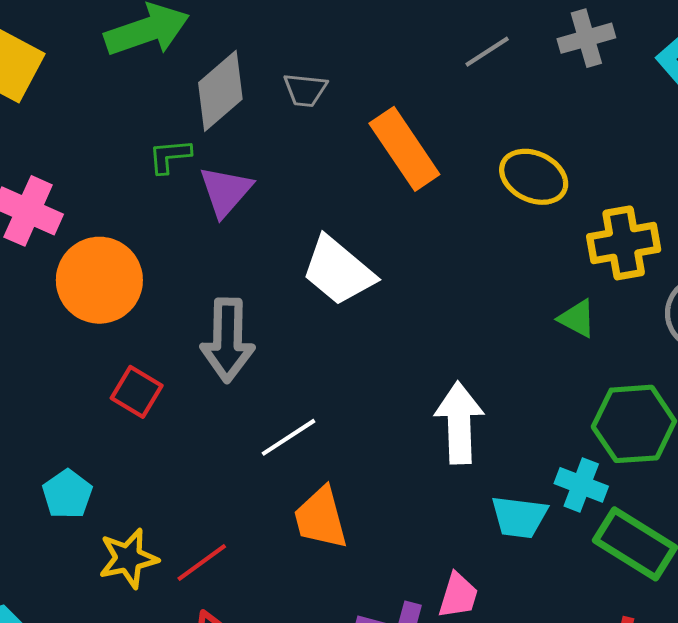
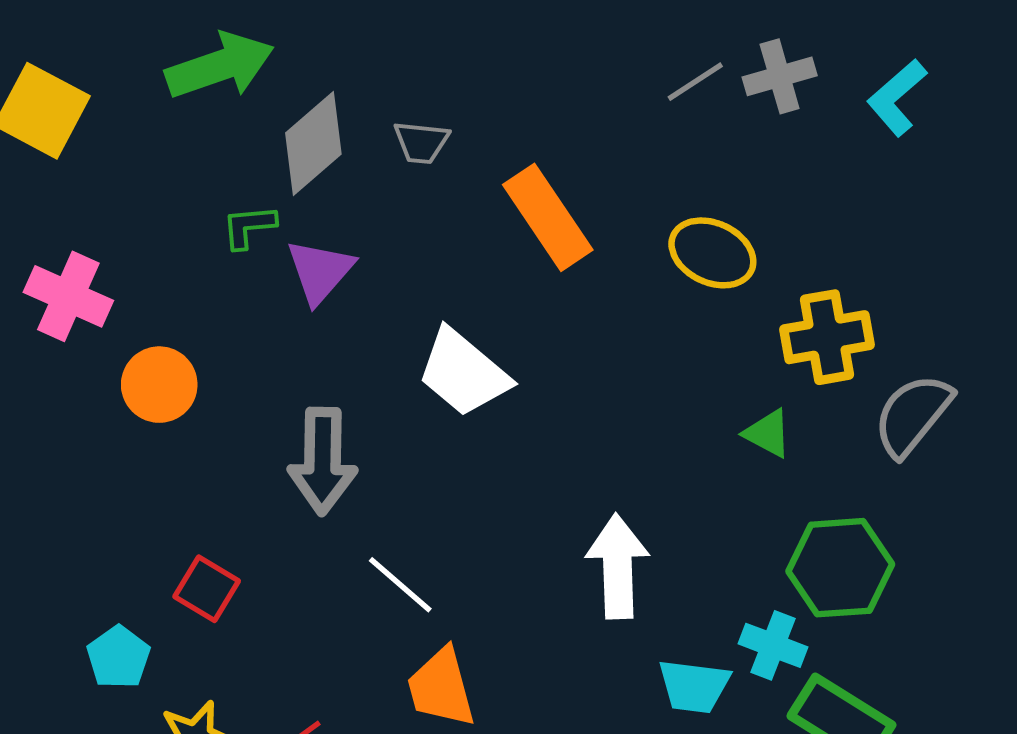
gray line: (487, 52) -> (695, 82), moved
orange circle: (99, 280) -> (159, 385), size x0.7
red square: (137, 392) -> (207, 589), moved
white line: (289, 437) -> (400, 585), turned 74

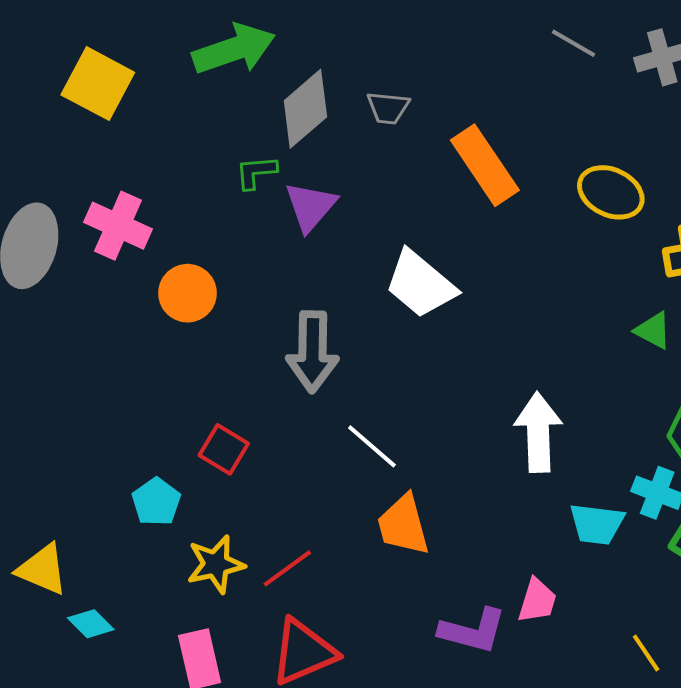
gray line: (695, 82) -> (574, 43), moved, turned 63

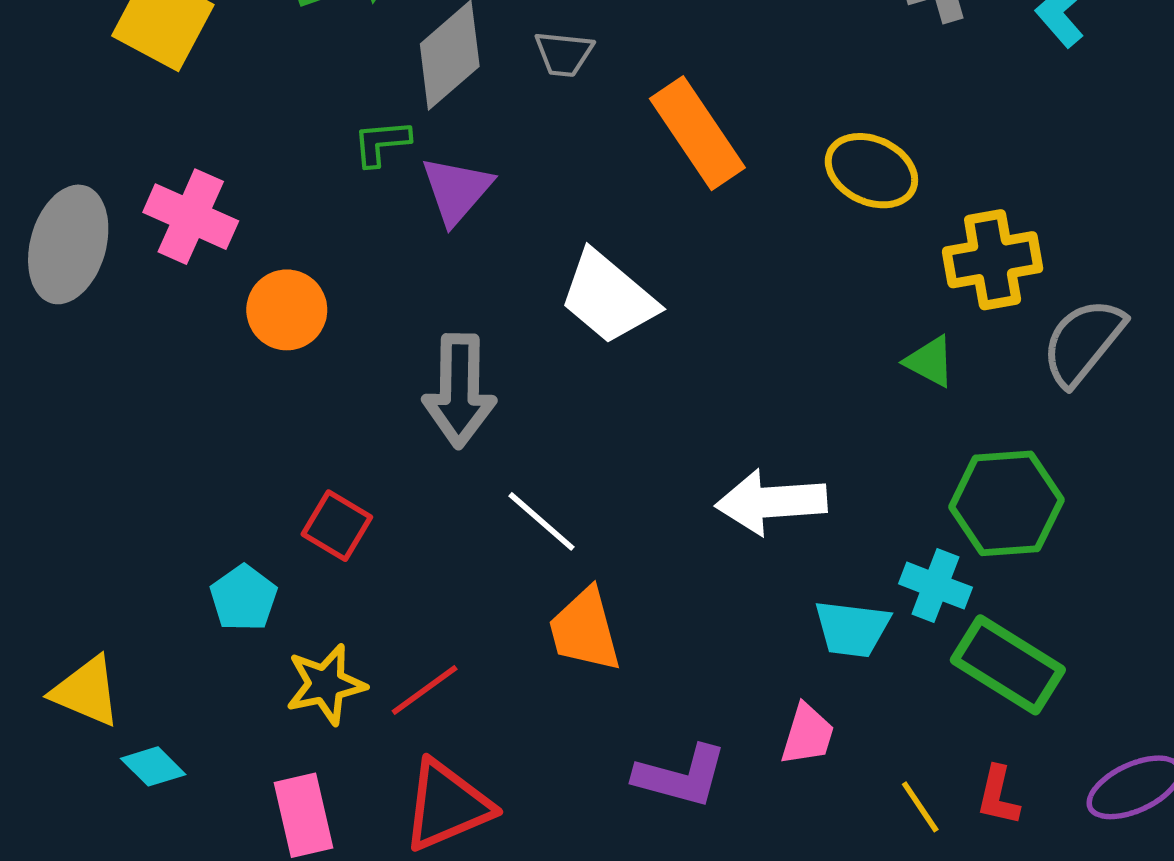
white arrow: (538, 432) -> (771, 502), turned -92
pink trapezoid: (537, 601) -> (807, 734), moved

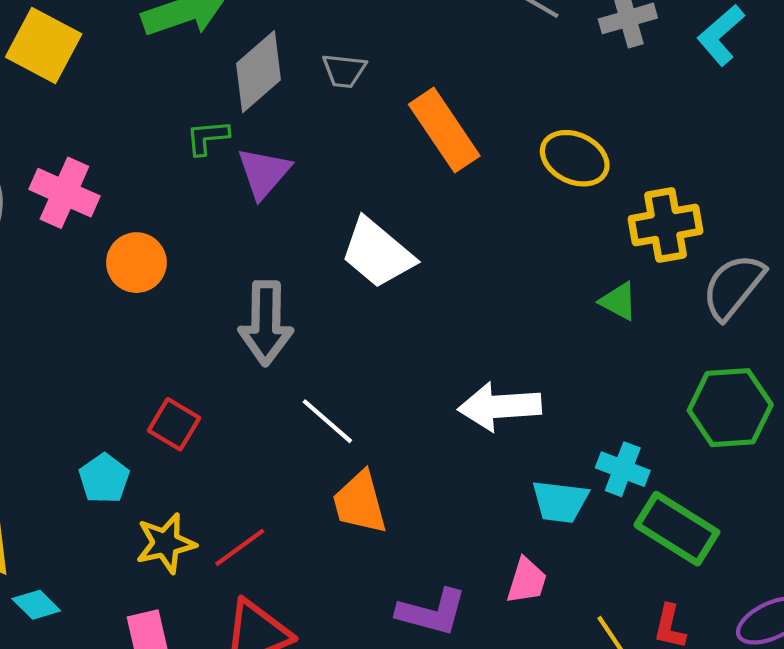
green hexagon: (1006, 503) -> (730, 408), moved

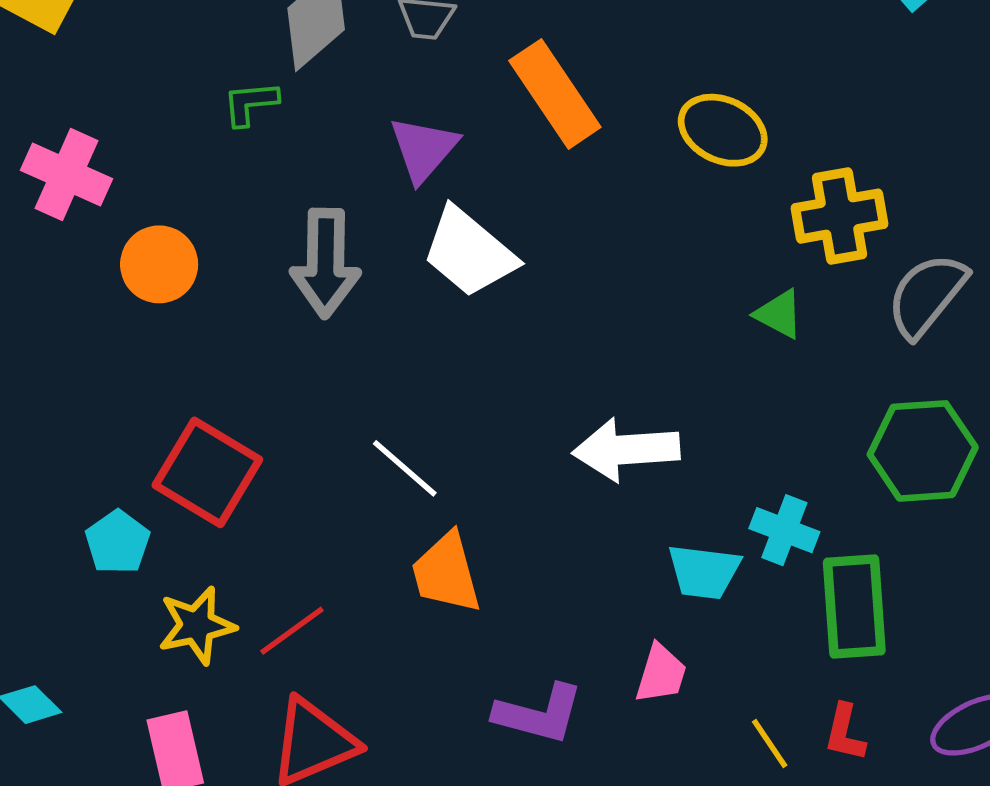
purple triangle: (264, 173) -> (423, 149), moved
gray arrow: (266, 323) -> (326, 263), moved
red square: (174, 424) -> (207, 472), size x1.6
green rectangle: (677, 529) -> (854, 607), turned 54

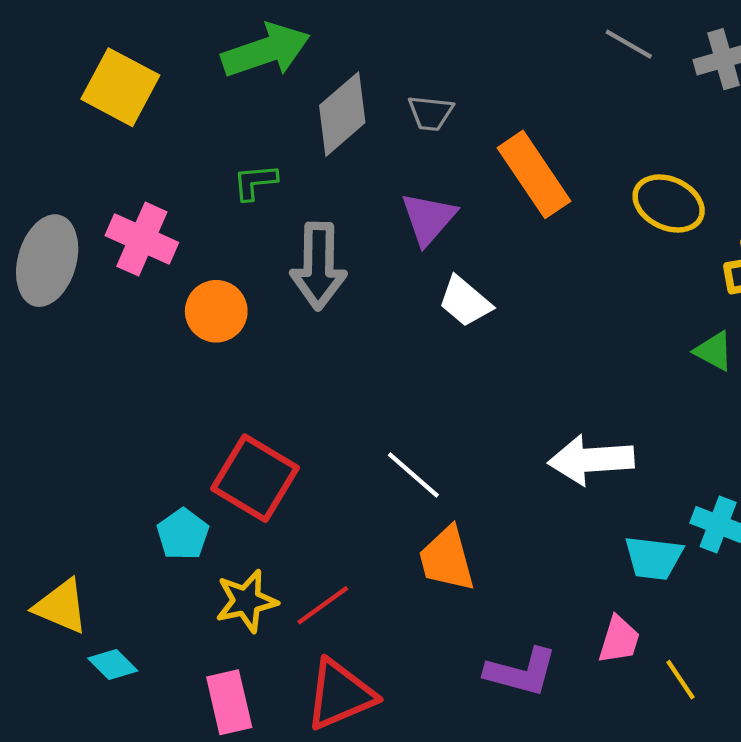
green L-shape: (250, 103) -> (255, 182), moved
white trapezoid: (469, 252) -> (465, 302), size x0.7
gray arrow: (326, 263) -> (319, 266), moved
yellow line: (770, 743) -> (680, 680), moved

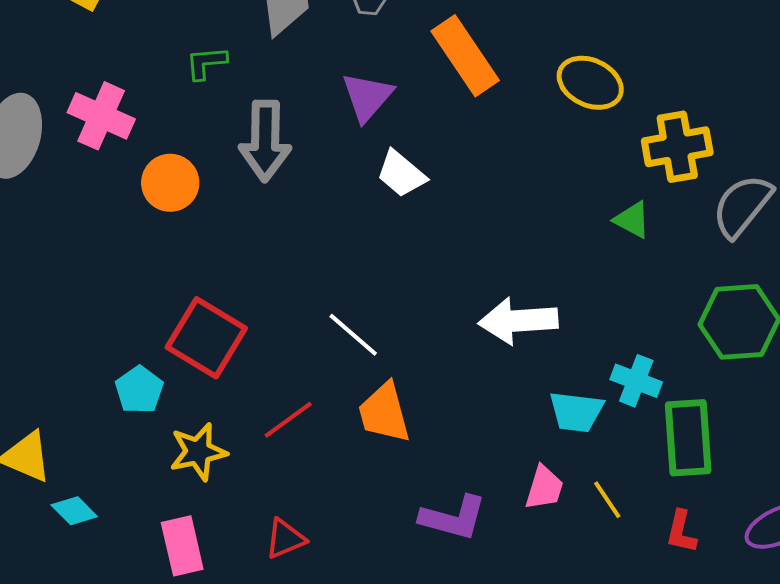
red line: (323, 605) -> (288, 420), moved
yellow line: (680, 680) -> (607, 500), moved
red triangle: (340, 695) -> (285, 539), size x0.6

